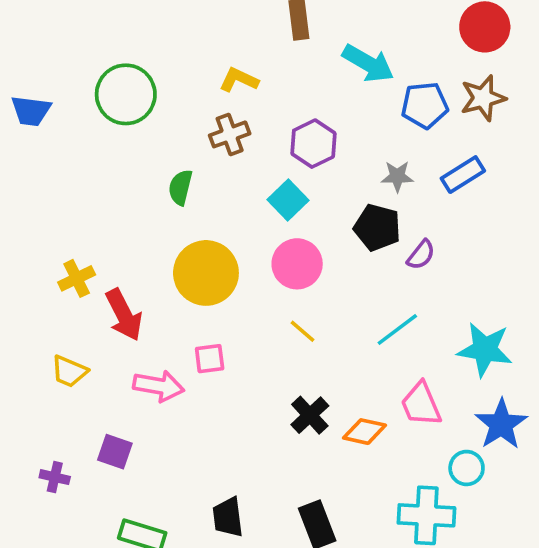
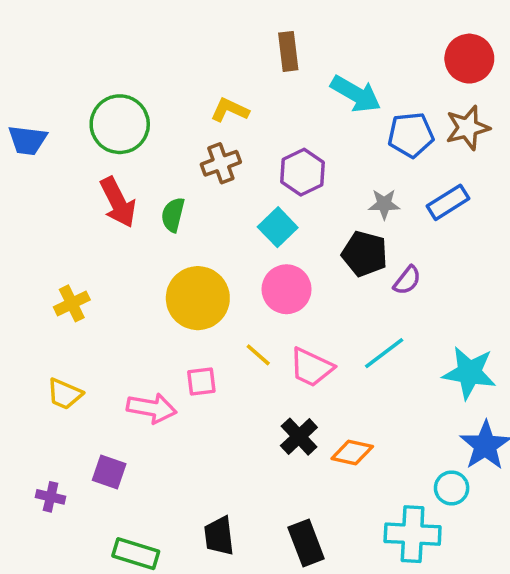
red arrow: (124, 315) -> (118, 202), moved
yellow line: (303, 331) -> (258, 355), moved
pink trapezoid: (421, 404) -> (311, 367), moved, turned -42

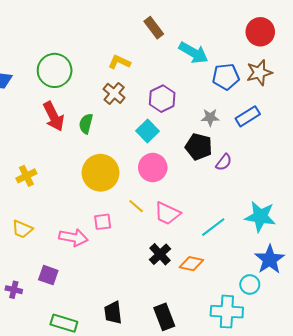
brown rectangle: (288, 51) -> (154, 28), turned -30
brown cross: (221, 163) -> (114, 93), turned -30
cyan line: (384, 353) -> (213, 227), moved

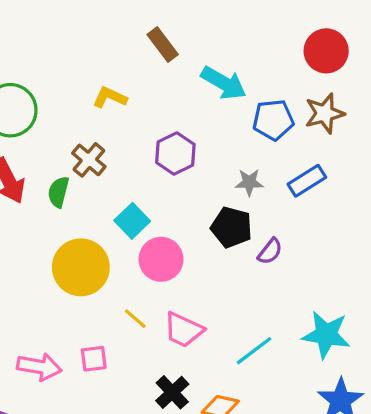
brown cross: (114, 93) -> (89, 160), moved
cyan square: (148, 131) -> (132, 221), moved
pink square: (103, 222) -> (94, 359), moved

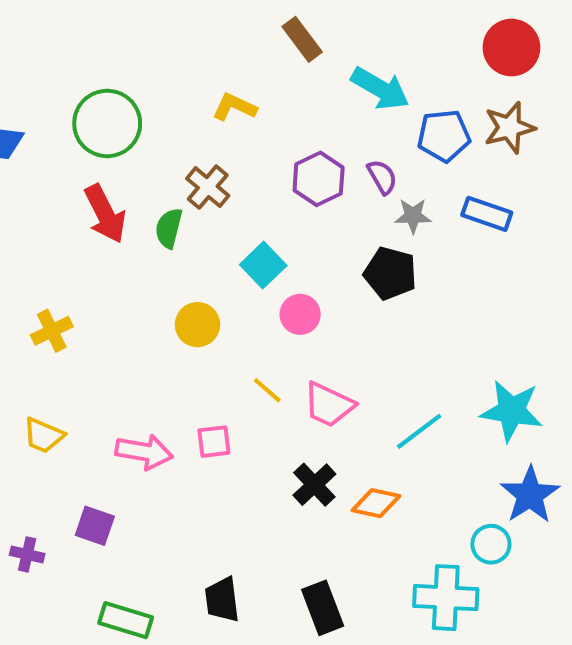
blue rectangle: (307, 181) -> (487, 214), turned 51
purple semicircle: (270, 251) -> (382, 177), moved, turned -68
pink circle: (161, 259) -> (300, 314), size x0.7
yellow circle: (81, 267) -> (197, 325), size x0.6

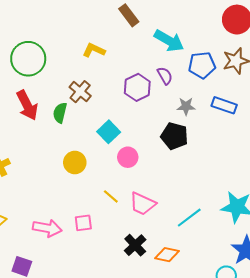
purple semicircle: (382, 177) -> (165, 76), moved

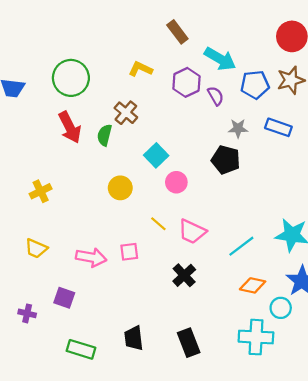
purple hexagon: (137, 87) -> (186, 82), moved
orange diamond: (167, 255) -> (253, 285), moved

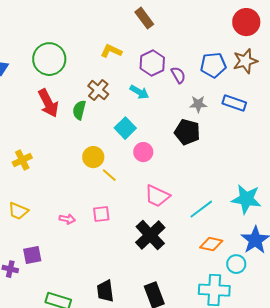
cyan arrow: (220, 59) -> (139, 92), moved, size x0.7
yellow line: (158, 224) -> (109, 175), moved
pink arrow: (91, 257) -> (67, 219), size x0.6
black cross: (184, 275) -> (150, 235), size x1.4
purple square: (64, 298) -> (32, 255), moved, turned -30

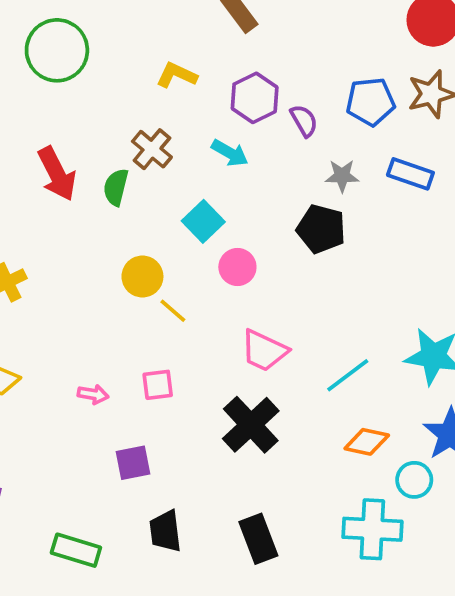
green circle: (49, 59) -> (57, 50), moved
purple square: (32, 255) -> (133, 463), moved

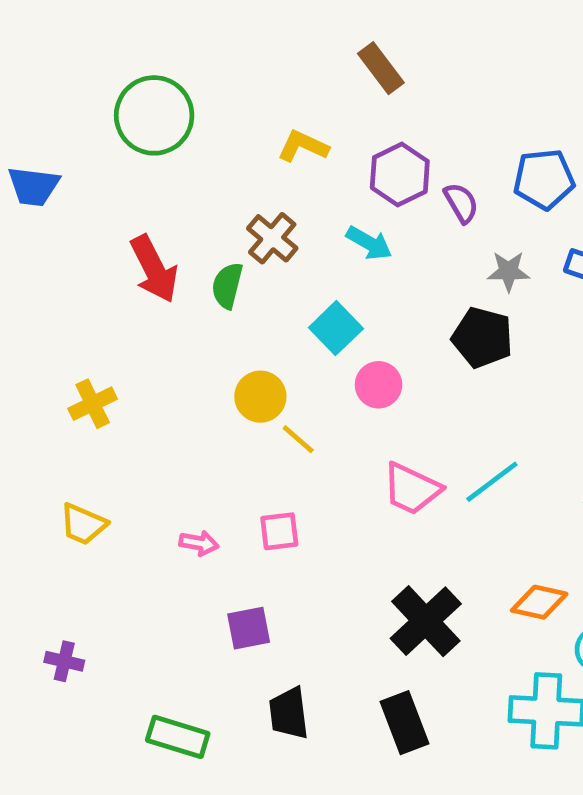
cyan line: (348, 375) -> (492, 482), moved
black cross: (251, 425) -> (426, 621), moved

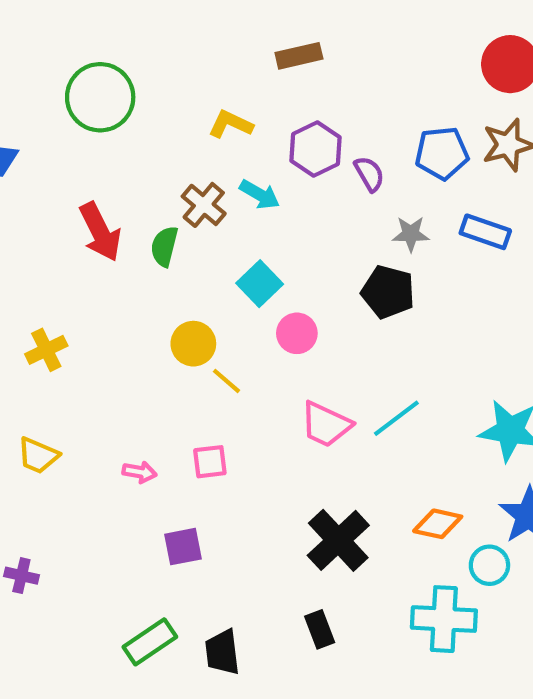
brown rectangle: (381, 68) -> (299, 56), turned -66
cyan arrow: (369, 243) -> (260, 195), moved
black trapezoid: (289, 713) -> (222, 652), moved
black rectangle: (405, 723) -> (320, 629), size x0.7
green rectangle: (178, 737) -> (150, 642), moved, turned -51

